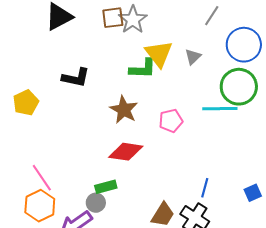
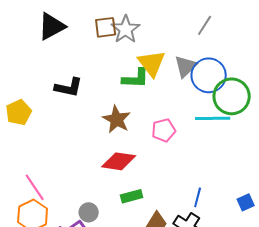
blue circle: (244, 45) -> (209, 75), moved
gray triangle: (193, 57) -> (186, 66), size x1.4
green rectangle: (106, 187) -> (132, 196), moved

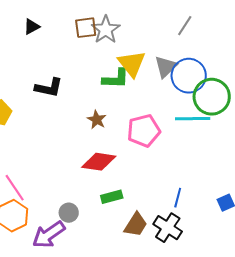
black triangle: (52, 26) -> (32, 27), size x0.6
brown star: (117, 119) -> (97, 120), size x0.7
pink pentagon: (164, 130) -> (144, 131), size x1.4

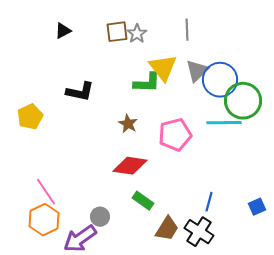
gray line: (185, 26) -> (187, 30), moved, turned -35
gray star: (106, 30) -> (137, 34), size x0.7
green rectangle: (112, 197) -> (143, 201), turned 50

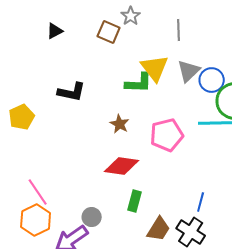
brown square: (117, 32) -> (109, 32), turned 30
gray star: (137, 34) -> (131, 16), moved
blue circle: (220, 80) -> (212, 80), size x0.7
green rectangle: (143, 201) -> (135, 201), turned 70

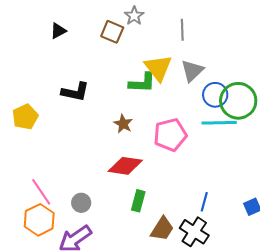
blue circle: (212, 80) -> (215, 95), moved
gray circle: (92, 217) -> (81, 203), moved

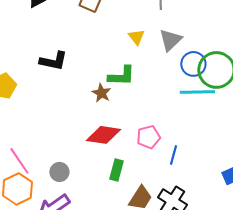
yellow triangle: (158, 68) -> (136, 37), size x0.6
green L-shape: (142, 83) -> (121, 76), moved
pink pentagon: (170, 135) -> (148, 137), moved, size x0.7
blue line: (204, 202) -> (173, 155), moved

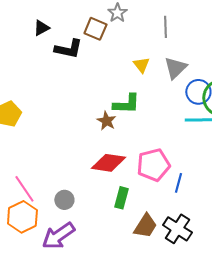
black L-shape: (53, 61) -> (68, 49), moved
pink pentagon: (148, 137) -> (153, 165), size x1.4

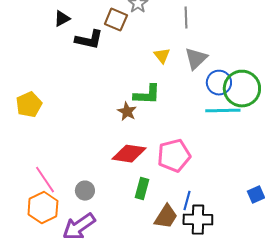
blue line: (178, 183) -> (187, 201), moved
black cross: (177, 229) -> (198, 220), turned -32

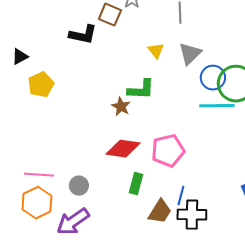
black triangle: (62, 19) -> (20, 57), moved
yellow pentagon: (29, 105) -> (41, 85), moved
pink line: (45, 180) -> (39, 175), turned -52

